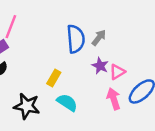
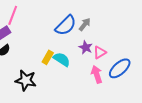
blue semicircle: (76, 39) -> (66, 25), turned 50
cyan semicircle: (67, 102) -> (62, 59), moved

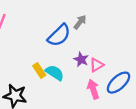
gray arrow: (85, 24) -> (80, 22), moved
yellow rectangle: (48, 57) -> (39, 70), turned -64

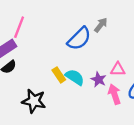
purple star: (81, 59) -> (99, 79), moved
pink triangle: (97, 65) -> (118, 69), turned 32

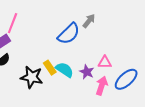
pink arrow: (114, 94) -> (102, 86), turned 36
black star: (34, 101) -> (32, 77), moved

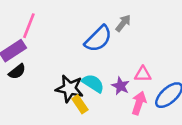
yellow rectangle: (50, 68) -> (80, 104), moved
black star: (32, 77) -> (69, 89), moved

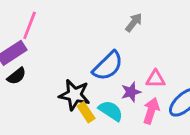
blue semicircle: (98, 39) -> (108, 66), moved
cyan semicircle: (93, 83) -> (111, 111), moved
purple star: (121, 86) -> (131, 92), turned 30

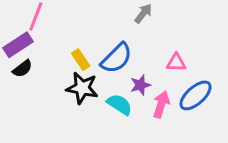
pink triangle: (156, 79) -> (176, 63), moved
yellow rectangle: (86, 112) -> (81, 60), moved

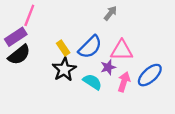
pink triangle: (176, 63) -> (122, 50), moved, size x1.5
black semicircle: (22, 69) -> (19, 55), size x1.5
black star: (82, 88) -> (64, 69), turned 30

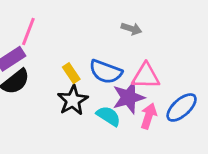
gray arrow: (110, 13) -> (131, 29), turned 70
blue semicircle: (90, 47) -> (106, 72), turned 65
purple star: (108, 67) -> (129, 97), size x1.6

